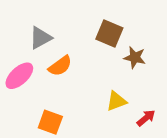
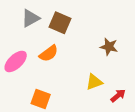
brown square: (109, 34) -> (60, 23), moved
gray triangle: (40, 38) -> (30, 18), moved

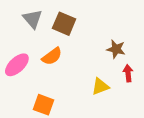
gray triangle: (30, 18) -> (33, 19), turned -42
red arrow: (118, 96) -> (128, 73), moved, turned -56

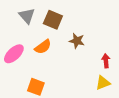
brown star: (116, 49) -> (77, 41), moved
yellow triangle: (100, 87) -> (103, 83), moved

